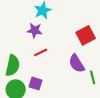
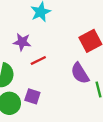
purple star: (35, 30) -> (22, 42), moved

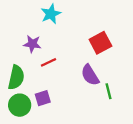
purple square: (32, 96) -> (43, 98), turned -35

